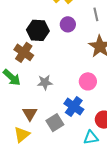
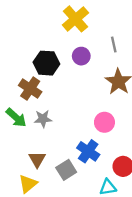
gray star: (45, 82) -> (43, 119), moved

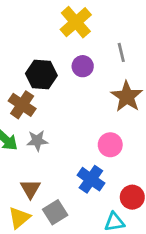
gray square: (66, 170) -> (55, 212), moved

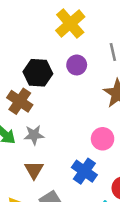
brown triangle: (30, 189) -> (34, 170), moved

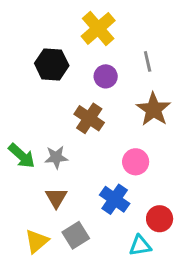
black hexagon: (38, 73) -> (52, 64), moved
brown cross: (20, 101) -> (89, 118), moved

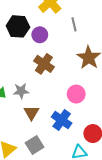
gray line: (148, 61) -> (74, 24), moved
purple circle: (106, 76) -> (40, 35), moved
brown triangle: (56, 198) -> (31, 113), moved

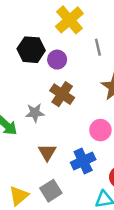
gray star: (21, 91) -> (35, 113), moved
blue cross: (62, 120) -> (83, 161), turned 30

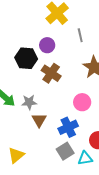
black hexagon: (31, 50) -> (26, 58), moved
gray star: (35, 113) -> (29, 102), moved
gray square: (51, 191) -> (65, 151), moved

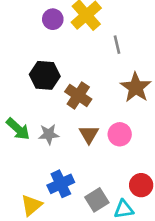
purple circle: (47, 45) -> (53, 19), moved
brown triangle: (39, 120) -> (89, 134), moved
blue cross: (68, 127) -> (61, 184), moved

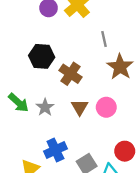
gray line: (117, 45) -> (104, 39), moved
gray star: (49, 134) -> (45, 107), turned -30

